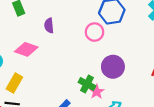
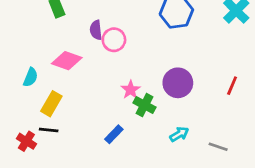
pink circle: (95, 32) -> (114, 40), moved
pink star: (97, 92) -> (131, 90), moved

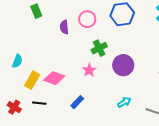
pink circle: (114, 40) -> (87, 19), moved
pink diamond: (67, 61) -> (54, 78), moved
green cross: (144, 105) -> (99, 48), moved, turned 35
black line: (49, 130) -> (39, 103), moved

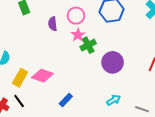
pink star: (89, 70) -> (78, 35), moved
black line: (39, 103) -> (19, 101), moved, turned 48

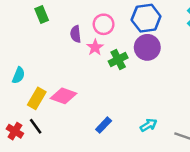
pink star: (78, 35) -> (95, 47), moved
purple circle: (113, 62) -> (147, 47), moved
blue rectangle: (66, 100) -> (104, 125), moved

